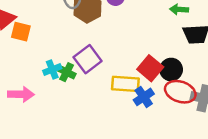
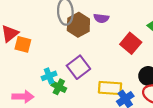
red square: (150, 68) -> (131, 43), moved
green cross: (67, 72) -> (59, 87), moved

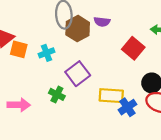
cyan cross: (49, 76) -> (46, 53), moved

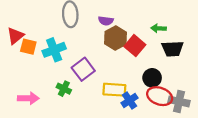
brown hexagon: (78, 29) -> (115, 38), moved
cyan cross: (46, 53) -> (54, 50), size x1.5

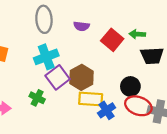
brown hexagon: (115, 38) -> (81, 77), moved
red square: (135, 46) -> (112, 40), moved
cyan cross: (54, 50) -> (46, 57), moved

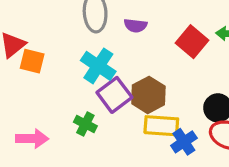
purple semicircle: (81, 26) -> (135, 26), moved
cyan cross: (46, 57) -> (98, 66), turned -35

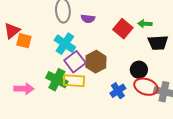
green cross: (85, 124) -> (57, 80), size x1.5
yellow rectangle: (161, 126) -> (74, 81), moved

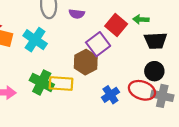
cyan cross: (65, 44) -> (35, 40), moved
purple square: (75, 62) -> (98, 44), moved
black circle: (139, 70) -> (154, 71), moved

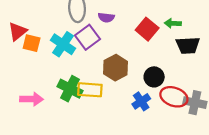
purple square: (98, 44) -> (88, 37), moved
black circle: (154, 71) -> (154, 77), moved

